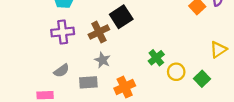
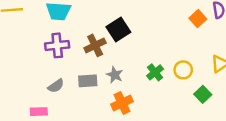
gray star: (102, 60) -> (115, 75), moved
yellow circle: (176, 72) -> (183, 70), moved
gray rectangle: (88, 82) -> (88, 81), moved

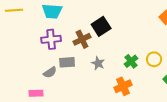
gray rectangle: (88, 81) -> (67, 62), moved
orange cross: (122, 103) -> (123, 86), moved

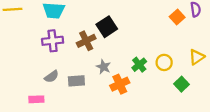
gray rectangle: (67, 62) -> (76, 81), moved
orange cross: (123, 86) -> (120, 84), moved

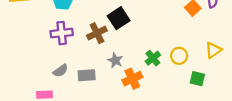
green square: (181, 84) -> (197, 79), turned -32

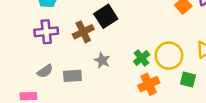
yellow circle: (179, 56) -> (169, 56), size x1.5
orange cross: (132, 79) -> (149, 84), moved

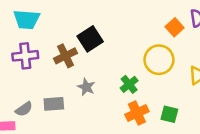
yellow circle: (169, 56) -> (159, 60), moved
gray semicircle: (45, 71) -> (24, 109), moved
green square: (188, 79) -> (169, 114), moved

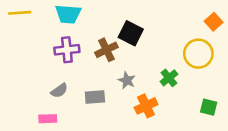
black square: (90, 39) -> (131, 33), turned -30
gray semicircle: (24, 109) -> (59, 91), moved
orange cross: (137, 113) -> (146, 106), moved

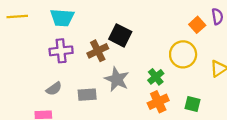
gray star: (127, 80) -> (117, 79), size x1.5
orange cross: (146, 106) -> (158, 102), moved

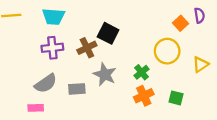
gray semicircle: (54, 89) -> (46, 83), size x1.5

